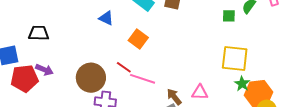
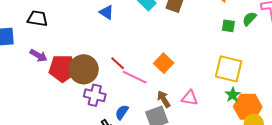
orange square: (138, 39) -> (164, 63), moved
red pentagon: (24, 78) -> (63, 68), moved

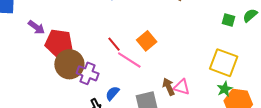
orange square: (164, 63) -> (147, 41), moved
brown circle: (84, 69) -> (69, 64), moved
brown arrow: (164, 99) -> (169, 87), moved

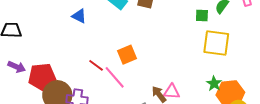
orange square: (147, 41) -> (127, 55), turned 30
pink line: (129, 60) -> (115, 77), turned 30
yellow square: (224, 63) -> (216, 43), moved

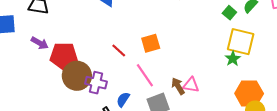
green square: (202, 16) -> (229, 13), turned 32
pink line: (115, 77) -> (145, 75), moved
green star: (214, 84) -> (233, 59), moved

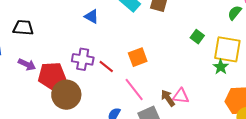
green square: (229, 13) -> (197, 37), moved
purple cross: (96, 83) -> (83, 59), moved

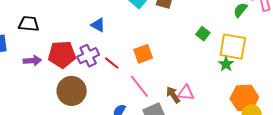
blue triangle: (92, 16) -> (98, 25), moved
purple cross: (83, 59) -> (88, 56), turned -35
purple arrow: (27, 64) -> (32, 61), turned -30
red pentagon: (52, 76) -> (62, 55), moved

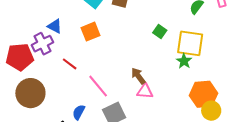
orange square: (143, 54) -> (90, 32), moved
purple cross: (88, 56) -> (42, 44), moved
brown arrow: (173, 95) -> (138, 76), moved

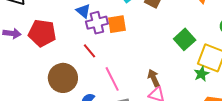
green square: (160, 31) -> (185, 39), size x1.5
purple cross: (42, 44) -> (97, 23), moved
brown circle: (30, 93) -> (63, 78), moved

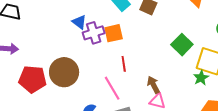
red pentagon: (42, 33) -> (33, 79), moved
red line: (89, 51) -> (124, 64), moved, turned 35
brown circle: (63, 78) -> (64, 72), moved

